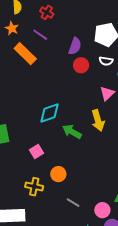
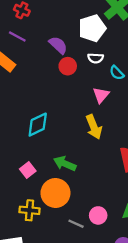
purple semicircle: (75, 46) -> (58, 45), turned -60
green arrow: (72, 132) -> (65, 164), moved
orange circle: (58, 174) -> (55, 193), size x1.6
pink circle: (102, 210) -> (98, 215), moved

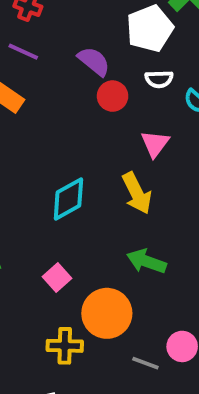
pink triangle: (101, 95) -> (155, 144), moved
yellow arrow: (94, 127) -> (137, 193), moved
green arrow: (65, 164) -> (146, 261), moved

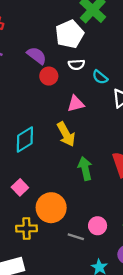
pink triangle: (155, 144) -> (76, 104), turned 42
green arrow: (146, 261) -> (85, 168), moved, turned 60

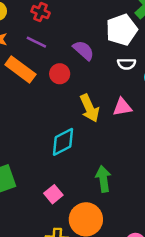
red circle: (49, 76) -> (60, 74), moved
yellow arrow: (66, 134) -> (89, 108), moved
green arrow: (85, 168) -> (103, 179), moved

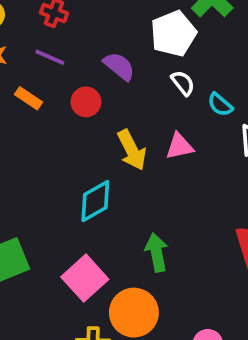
white semicircle: (127, 64) -> (183, 83), turned -126
orange rectangle: (20, 69) -> (28, 98), size x0.6
pink square: (53, 194) -> (85, 278), size x1.6

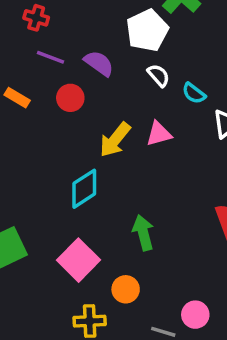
purple line: (50, 57) -> (51, 57), moved
yellow arrow: (132, 150) -> (115, 140), turned 69
orange circle: (134, 313) -> (126, 289), size x0.6

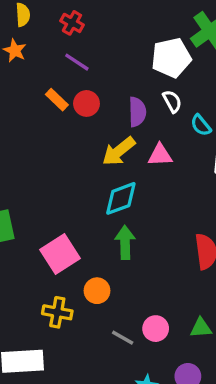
purple semicircle: (99, 63) -> (137, 112), moved, turned 40
orange rectangle: (17, 98) -> (57, 100), moved
cyan diamond: (84, 189) -> (121, 198), moved

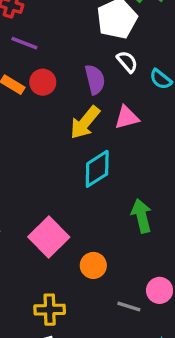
green arrow: (125, 243) -> (142, 216), moved
yellow cross: (57, 312) -> (50, 310), moved

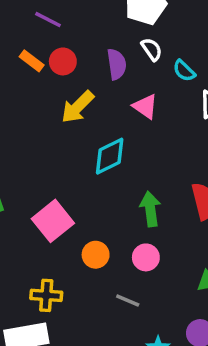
pink triangle: (127, 117) -> (145, 106), turned 44
yellow arrow: (85, 123) -> (78, 107), moved
pink circle: (160, 290) -> (146, 257), moved

